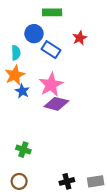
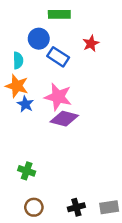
orange star: (15, 75) -> (17, 86), turned -30
pink star: (51, 85) -> (58, 97), turned -30
brown circle: (19, 181) -> (34, 207), moved

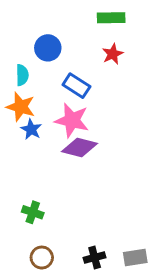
green rectangle: (59, 14) -> (111, 18), moved
blue rectangle: (58, 57) -> (76, 86), moved

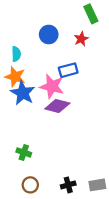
green rectangle: (111, 18) -> (91, 14), moved, turned 66
blue circle: (48, 48) -> (49, 34), moved
blue rectangle: (76, 86) -> (68, 70), moved, turned -48
blue star: (31, 129) -> (23, 93), size x1.6

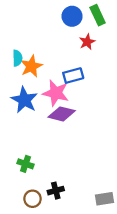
blue circle: (49, 34) -> (72, 16), moved
orange star: (15, 77) -> (31, 66), moved, turned 30
black cross: (68, 185) -> (56, 191), moved

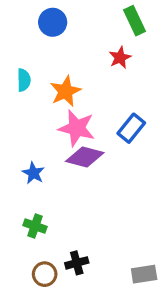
blue circle: (72, 16) -> (53, 22), moved
orange star: (31, 66) -> (65, 91), moved
blue rectangle: (73, 76) -> (131, 128), moved, turned -36
blue star: (24, 100) -> (33, 173), moved, size x0.6

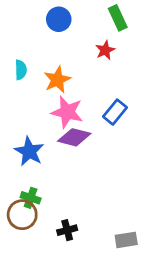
blue circle: (53, 22) -> (59, 19), moved
blue star: (33, 173) -> (29, 151), size x1.5
brown circle: (45, 274) -> (22, 215), moved, size x1.4

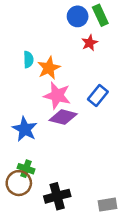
blue circle: (59, 19) -> (78, 16), moved
cyan semicircle: (21, 70) -> (28, 60), moved
black cross: (67, 230) -> (57, 196), size x1.5

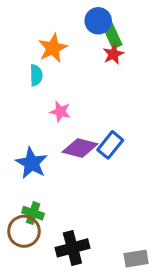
green rectangle: (100, 15) -> (112, 34), moved
orange star: (49, 68) -> (53, 48), moved
pink star: (57, 96) -> (60, 112), moved, size x0.6
blue rectangle: (98, 96) -> (110, 145), moved

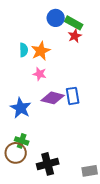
blue circle: (98, 21) -> (56, 18), moved
green rectangle: (112, 34) -> (74, 23), turned -36
orange star: (53, 48) -> (41, 51), moved
blue rectangle: (110, 145) -> (73, 96), turned -48

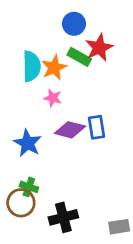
green rectangle: (74, 23) -> (79, 57), moved
red star: (75, 36) -> (99, 48), size x1.5
cyan semicircle: (24, 50) -> (32, 66), size x1.6

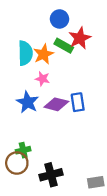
blue star: (28, 143) -> (27, 102), moved
green cross: (29, 187) -> (23, 150), turned -32

